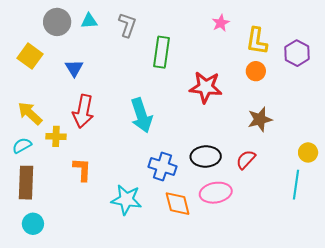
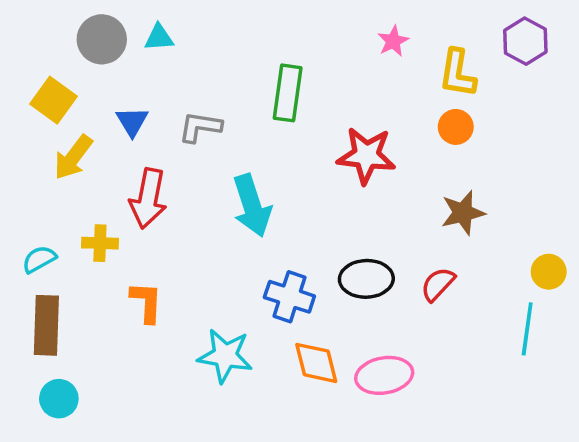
gray L-shape: (127, 25) -> (200, 127), moved, turned -100
purple hexagon: (297, 53) -> (525, 41), moved
yellow arrow: (30, 113) -> (73, 157), moved, turned -96
pink ellipse: (216, 193) -> (384, 375), moved

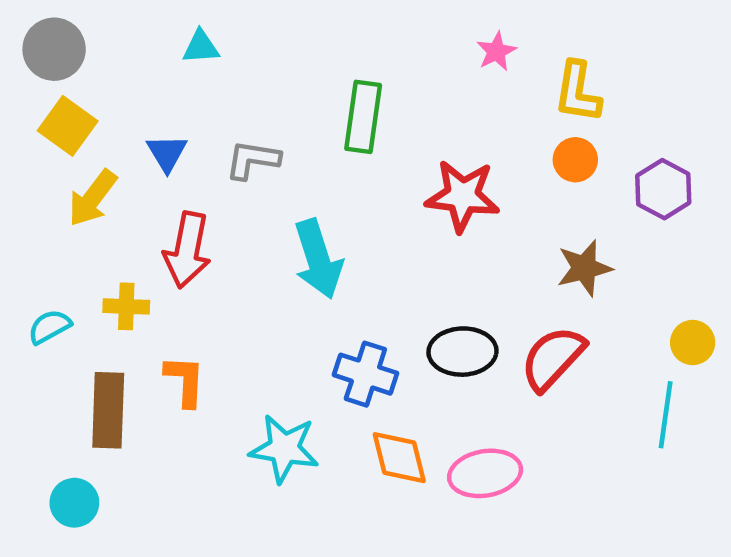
gray circle: (102, 39) -> (54, 49), moved
purple hexagon: (525, 41) -> (663, 189), moved
red semicircle: (438, 284) -> (553, 358), size x1.5
brown rectangle: (46, 325) -> (108, 410), moved

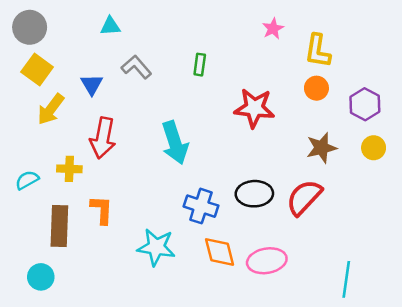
green rectangle: (363, 117) -> (200, 65), size x0.6
gray L-shape: (253, 160) -> (136, 67), moved, turned 40
yellow circle: (693, 343) -> (374, 148), moved
cyan line: (666, 415) -> (346, 279), moved

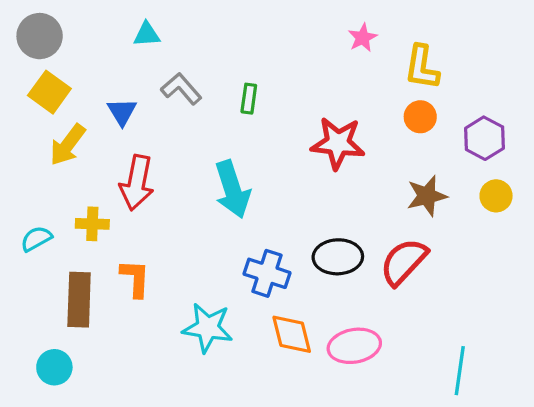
green rectangle: (200, 65) -> (249, 99), moved

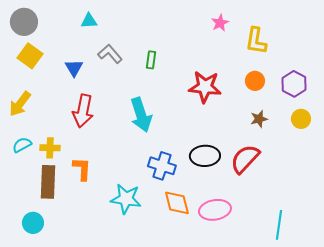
orange circle: (420, 117) -> (255, 81), moved
yellow arrow: (68, 145) -> (20, 104), moved
brown star: (427, 196) -> (259, 119), size x0.7
yellow cross: (92, 224) -> (50, 148), moved

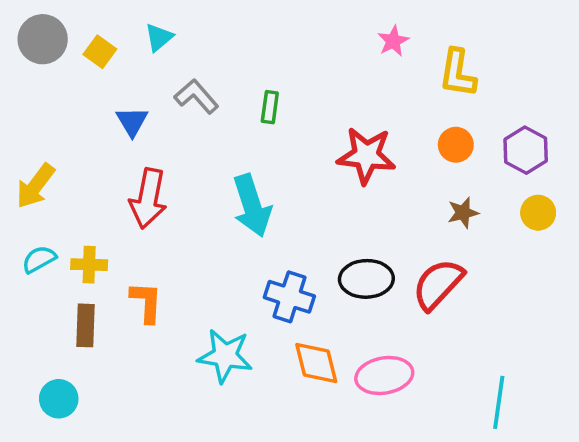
cyan triangle: (89, 21) -> (159, 37), turned -36
yellow square: (30, 56) -> (100, 52), moved, size x0.7
brown rectangle: (48, 182) -> (86, 325), size x0.7

